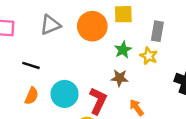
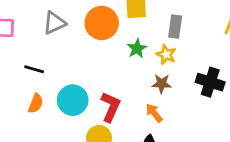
brown star: (120, 78) -> (162, 84), moved

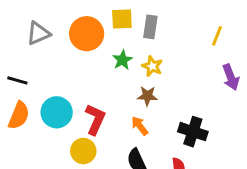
gray rectangle: (175, 26) -> (150, 27), moved
black cross: (210, 82) -> (193, 132), moved
orange semicircle: (36, 103) -> (19, 115), size x1.4

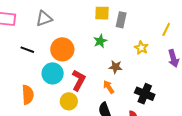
orange circle: (87, 34) -> (62, 49), moved
yellow star: (152, 66) -> (141, 48), moved
orange semicircle: (19, 115) -> (28, 95), moved, turned -30

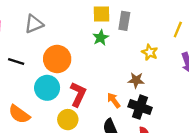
green star: (100, 41) -> (101, 38), moved
brown star: (115, 67) -> (136, 80), moved
black cross: (145, 94) -> (140, 107), moved
orange semicircle: (28, 95) -> (19, 114), turned 132

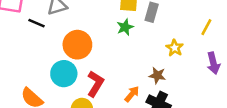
black line: (16, 61) -> (37, 23), moved
orange arrow: (114, 100) -> (132, 94), turned 70

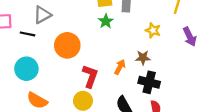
cyan circle: (64, 74) -> (26, 69), moved
orange arrow: (132, 94) -> (120, 67), moved

